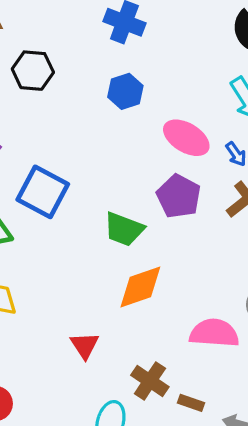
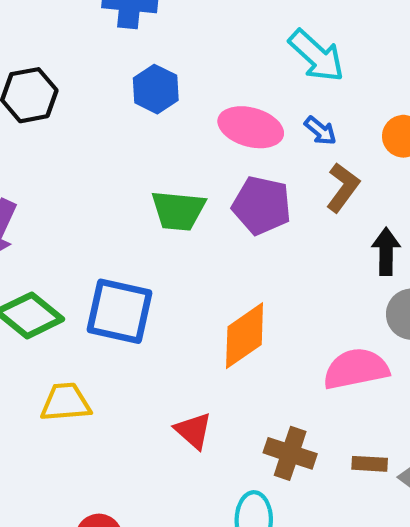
blue square: (43, 192) -> (119, 311), moved
green trapezoid: (124, 229) -> (178, 211), moved
brown rectangle: (191, 403) -> (370, 464), moved

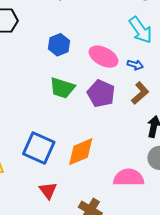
blue hexagon: (156, 89) -> (59, 45), moved
blue arrow: (320, 131) -> (135, 65), turned -35
blue square: (119, 311) -> (39, 148), moved

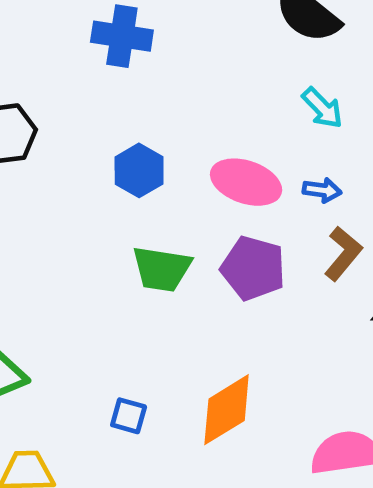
cyan arrow: (141, 30) -> (322, 108), size x0.7
blue square: (39, 148) -> (129, 416), size x0.5

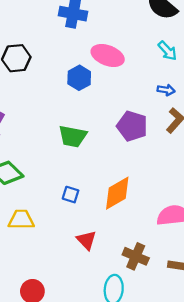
pink ellipse: (246, 182) -> (108, 55), moved
green trapezoid: (162, 269) -> (73, 136), moved

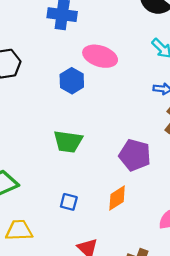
purple pentagon: (132, 126) -> (135, 155), moved
orange diamond: (117, 193) -> (117, 198), size x0.7

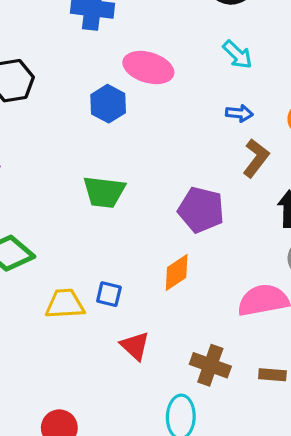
blue square: (69, 202) -> (109, 294), moved
yellow trapezoid: (19, 230) -> (65, 304), moved

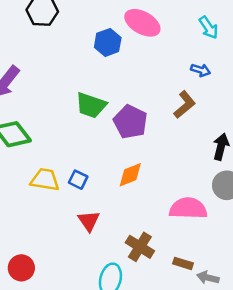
brown L-shape: (256, 158) -> (185, 105), moved
purple pentagon: (201, 210) -> (130, 122), moved

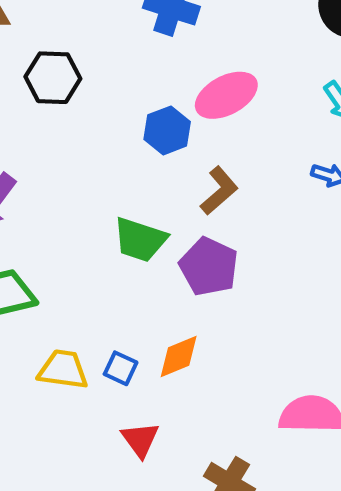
pink ellipse: (142, 23) -> (226, 95), turned -56
brown L-shape: (185, 105) -> (219, 191), moved
orange diamond: (130, 175) -> (179, 356), moved

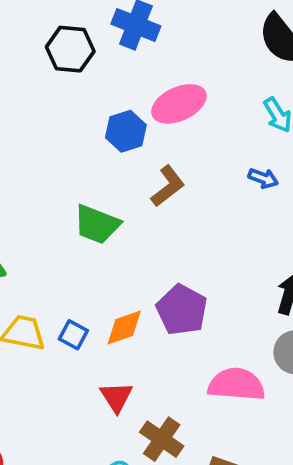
black hexagon: (53, 78) -> (70, 49), moved
purple pentagon: (209, 267) -> (182, 310), moved
red triangle: (140, 440) -> (116, 397), moved

